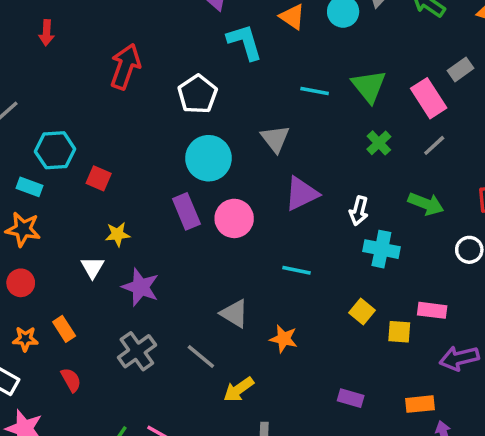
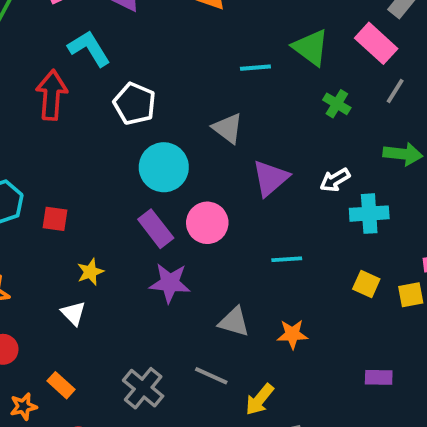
cyan L-shape: (245, 42) -> (89, 48), moved
white arrow: (359, 211) -> (335, 180), turned 60
purple star: (140, 287) -> (170, 283), moved

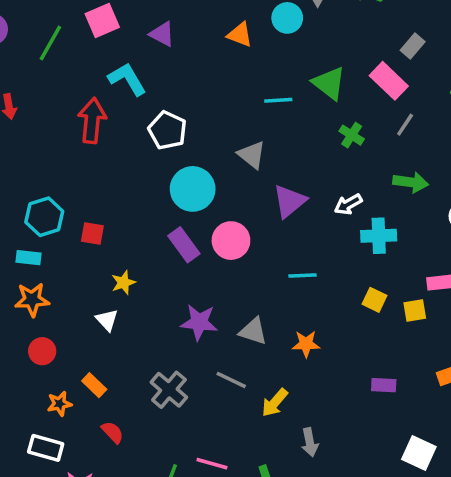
purple star: (170, 283) -> (199, 322), moved

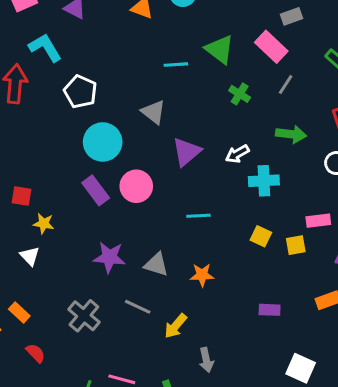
gray rectangle: (413, 46) -> (292, 16), turned 30
red square: (92, 234) -> (21, 196), moved
yellow star: (123, 283) -> (44, 224), turned 30

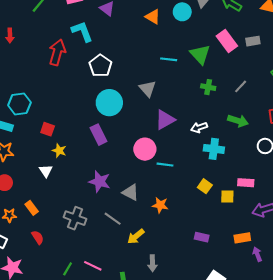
pink rectangle: (271, 47) -> (227, 41), moved
green cross: (240, 94) -> (208, 87), turned -32
pink circle: (136, 186) -> (145, 149), moved
gray cross: (84, 316) -> (75, 218), turned -30

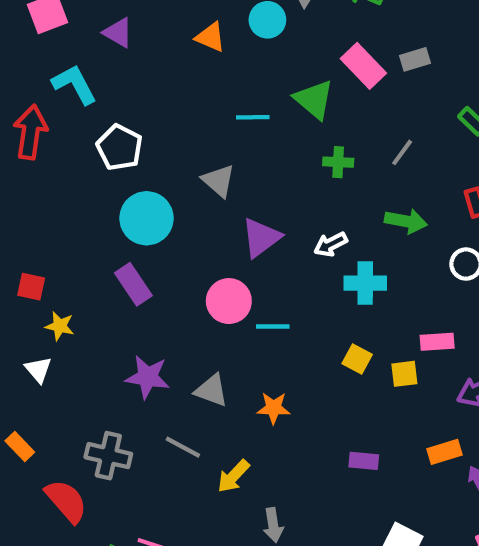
red semicircle: (38, 237) -> (66, 501), moved, size x1.6

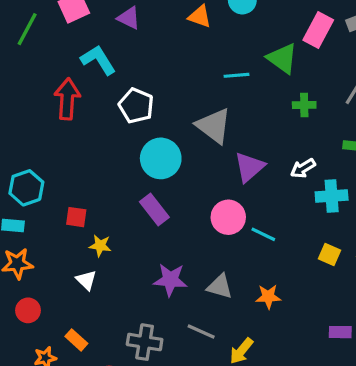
pink rectangle: (363, 66) -> (318, 30), turned 76
gray triangle: (219, 181) -> (214, 126), size x1.4
cyan line: (273, 327) -> (263, 234), turned 30

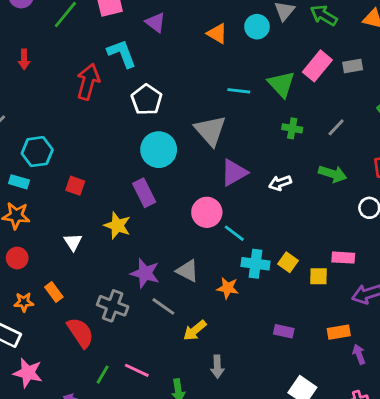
cyan cross: (332, 196) -> (255, 264), moved
yellow star: (100, 246) -> (117, 226), moved, size x1.4
purple star: (170, 280) -> (145, 273), moved

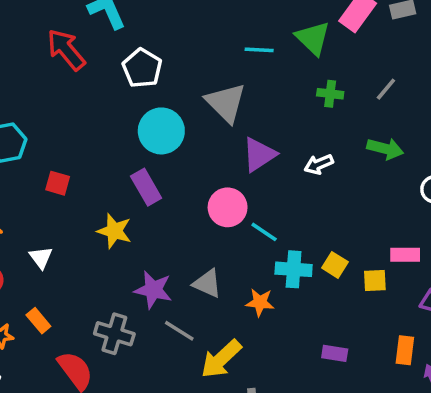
red arrow: (88, 82) -> (66, 50), turned -52
white triangle: (73, 242) -> (41, 257), moved
yellow arrow: (195, 330) -> (221, 359), size x1.4
orange rectangle: (339, 332) -> (405, 350), turned -70

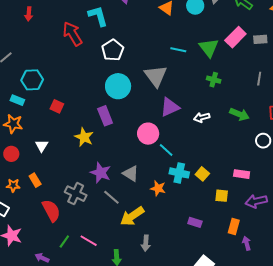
gray line: (386, 89) -> (259, 79), moved, turned -40
yellow square: (375, 280) -> (222, 196), moved

